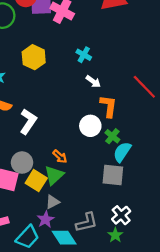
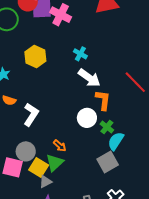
white arrow: (93, 81) -> (89, 78), size x1.6
gray square: (113, 175) -> (108, 162), turned -35
gray triangle: (52, 202) -> (45, 182), moved

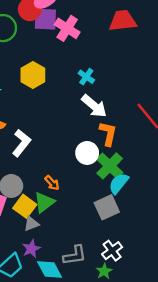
green cross: (107, 127) -> (110, 166), size x1.6

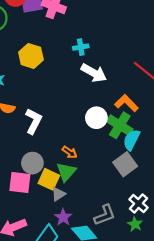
cyan cross: (86, 77) -> (81, 47), turned -32
orange L-shape: (108, 134) -> (126, 103), moved, turned -45

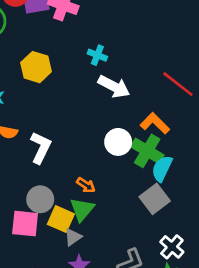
cyan cross: (81, 47) -> (97, 55), turned 32

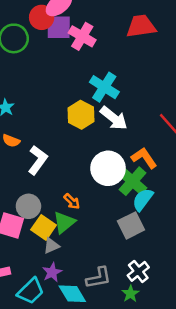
cyan cross: (97, 55) -> (104, 87), size x1.6
yellow hexagon: (36, 67) -> (81, 115), moved
white circle: (118, 142) -> (108, 168), size x1.4

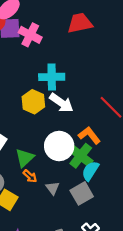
cyan cross: (104, 87) -> (52, 77), turned -30
green triangle: (64, 222) -> (25, 158), moved
gray triangle: (51, 246) -> (53, 188), moved, turned -40

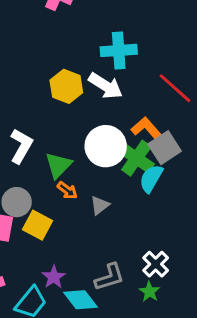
cyan cross: (52, 77) -> (119, 50), moved
gray triangle: (53, 188) -> (100, 205), turned 32
gray square: (82, 193) -> (165, 148), moved

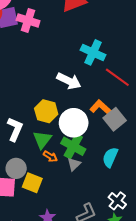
cyan cross: (119, 50) -> (93, 52), moved, turned 35
yellow hexagon: (66, 86) -> (46, 111), moved
green cross: (136, 158) -> (73, 146), moved
cyan semicircle: (151, 178) -> (110, 157), moved

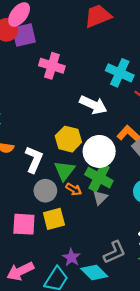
pink cross: (28, 20) -> (52, 66), moved
gray circle: (16, 168) -> (45, 191), moved
yellow square: (32, 183) -> (54, 219), turned -36

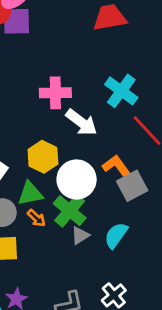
pink cross: (52, 66) -> (55, 93), moved, turned -30
green triangle: (64, 171) -> (30, 194), turned 30
gray triangle: (100, 198) -> (80, 235), moved

